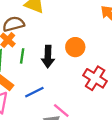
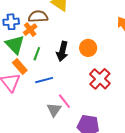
green line: (22, 56) -> (37, 54), moved

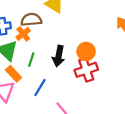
red cross: (100, 79) -> (86, 70), moved, turned 30
blue line: (44, 80) -> (40, 87), turned -42

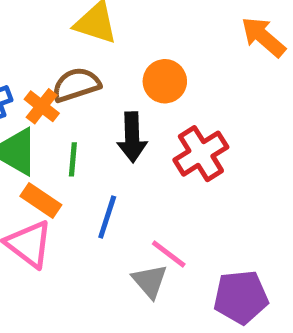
brown semicircle: (31, 20) -> (76, 85), moved
orange circle: (86, 51) -> (165, 81), moved

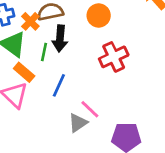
black arrow: (132, 137) -> (60, 39), moved
gray triangle: (150, 281) -> (78, 123), turned 30

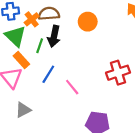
red cross: (114, 57) -> (118, 73), moved
pink line: (90, 109) -> (72, 87), moved
gray triangle: (78, 123) -> (23, 110), moved

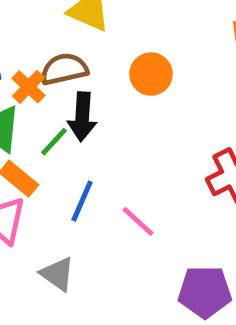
green line: (40, 46) -> (54, 142), turned 32
gray triangle: (23, 110) -> (57, 274), moved, turned -49

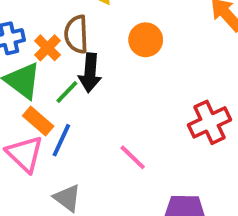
brown semicircle: (64, 69) -> (76, 34), turned -81
blue line: (82, 201) -> (61, 140), moved

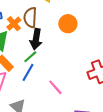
green line: (67, 92) -> (30, 57), moved
blue line: (61, 140) -> (28, 72), moved

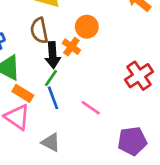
orange cross: (14, 24) -> (71, 47), moved
blue line: (28, 72) -> (53, 98), turned -36

